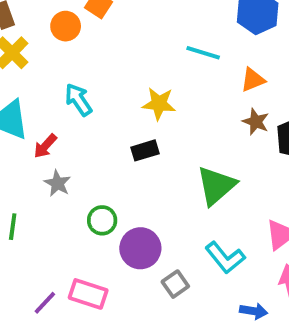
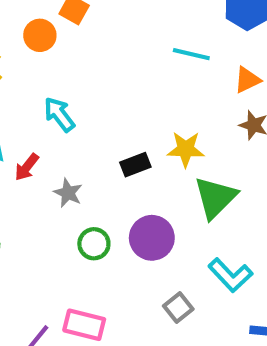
yellow star: (159, 104) -> (186, 149), moved
gray star: (57, 183) -> (68, 193), moved
purple circle: (140, 248) -> (152, 238), moved

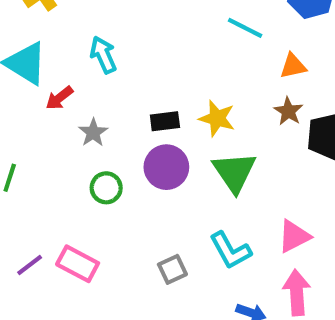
green triangle: (215, 198) -> (234, 172), turned -33
purple circle: (152, 238) -> (166, 167), moved

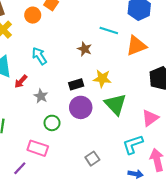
orange triangle: (293, 66) -> (136, 46), size x1.5
brown star: (288, 111) -> (85, 49), moved
pink triangle: (294, 236) -> (150, 118), moved
cyan L-shape: (230, 250) -> (133, 144), moved, turned 110
pink rectangle: (78, 264) -> (38, 148), moved

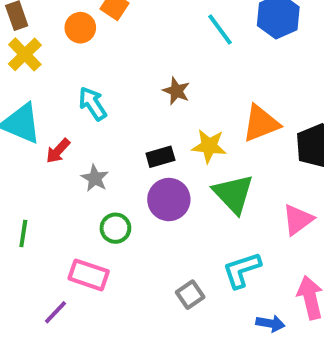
cyan line: (109, 31) -> (220, 29), moved, turned 36
orange triangle: (136, 46) -> (261, 123), moved
cyan L-shape: (133, 144) -> (242, 270), moved

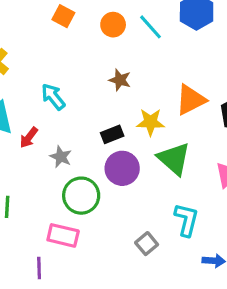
orange circle: (80, 28) -> (113, 25), moved
green circle: (115, 228) -> (81, 196), size x1.5
cyan L-shape: (242, 270) -> (186, 220), turned 128
purple line: (55, 312) -> (39, 268), turned -40

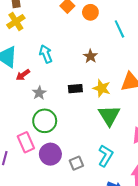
orange circle: (113, 25) -> (90, 12), moved
purple circle: (122, 168) -> (50, 154), moved
pink rectangle: (63, 235) -> (26, 142), turned 36

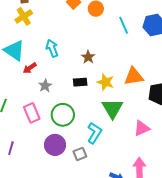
brown star: (90, 56) -> (88, 57), moved
green circle: (45, 121) -> (63, 115), moved
pink rectangle: (26, 142) -> (32, 113), moved
cyan L-shape: (106, 156) -> (94, 133), moved

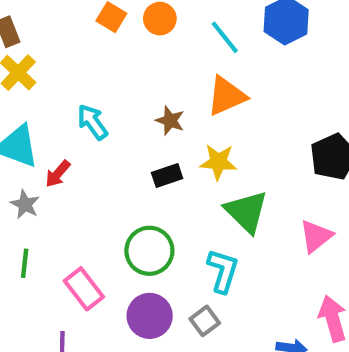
orange triangle: (134, 76) -> (226, 96), moved
gray star: (45, 86) -> (25, 204), moved
pink rectangle: (32, 113) -> (84, 289), moved

